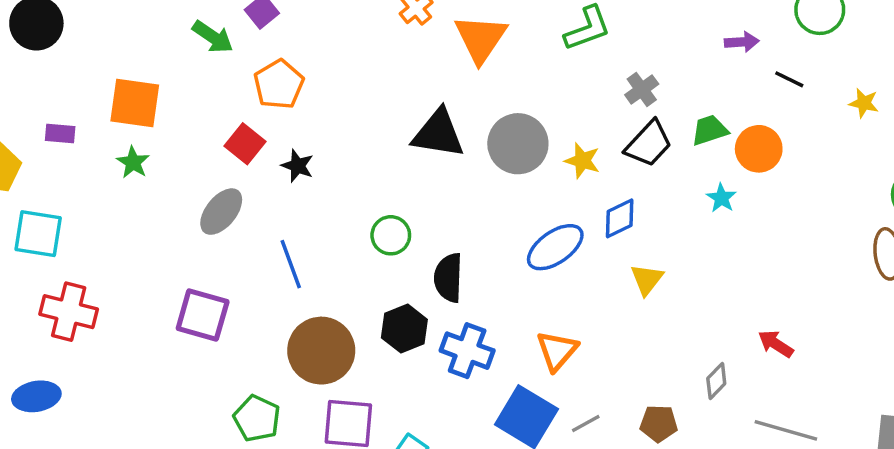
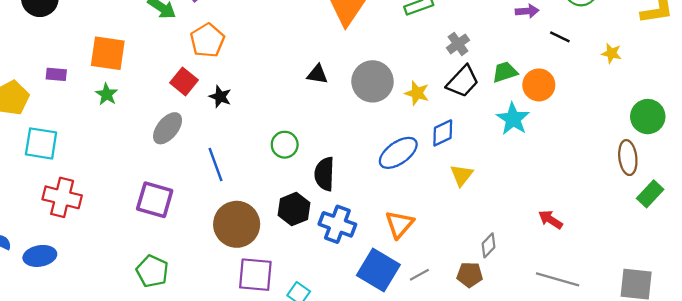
black triangle: (438, 134) -> (317, 74), size x0.6
cyan star: (721, 198) -> (513, 119), size x1.6
gray diamond: (716, 381) -> (488, 245), moved
green pentagon: (257, 418) -> (152, 271), moved

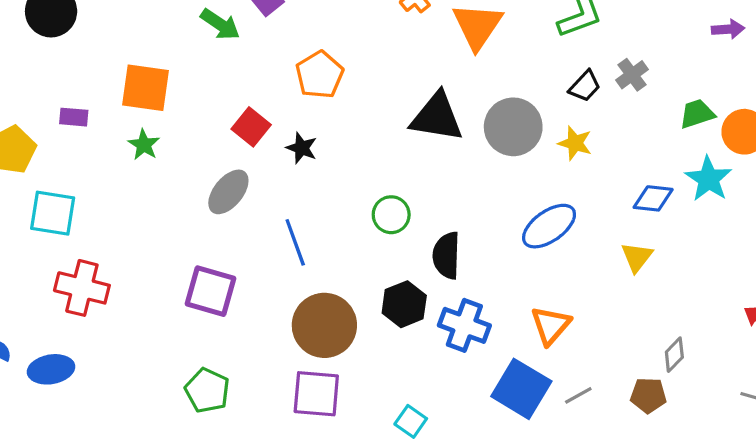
orange pentagon: (207, 40) -> (320, 75), moved
black triangle: (317, 74) -> (437, 117), size x1.8
black trapezoid: (463, 81) -> (585, 86), moved, size x0.7
blue diamond: (443, 133) -> (653, 198), moved, turned 32
purple square: (255, 275) -> (316, 394), moved

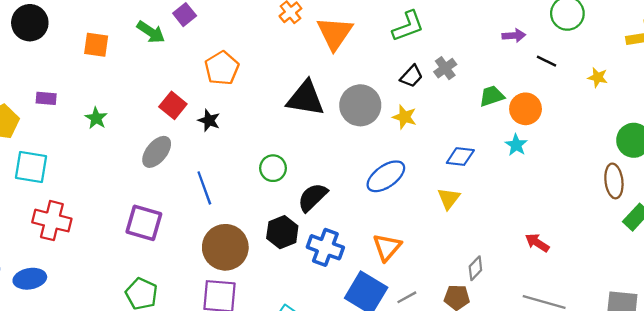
orange square: (145, 88) -> (96, 45), moved, size x0.7
cyan star: (708, 179) -> (516, 145), moved, size x0.7
black semicircle: (446, 255) -> (313, 197), turned 44

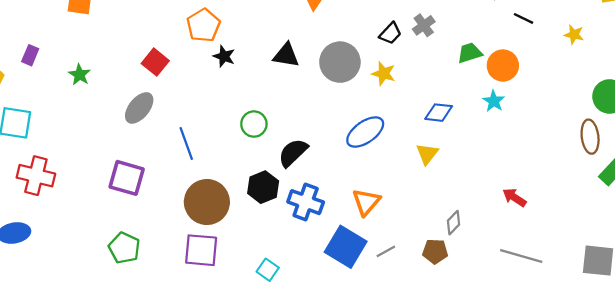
purple rectangle: (46, 98) -> (30, 55), turned -72
black triangle: (306, 98) -> (286, 55), size x0.7
black star: (209, 120) -> (224, 56), moved

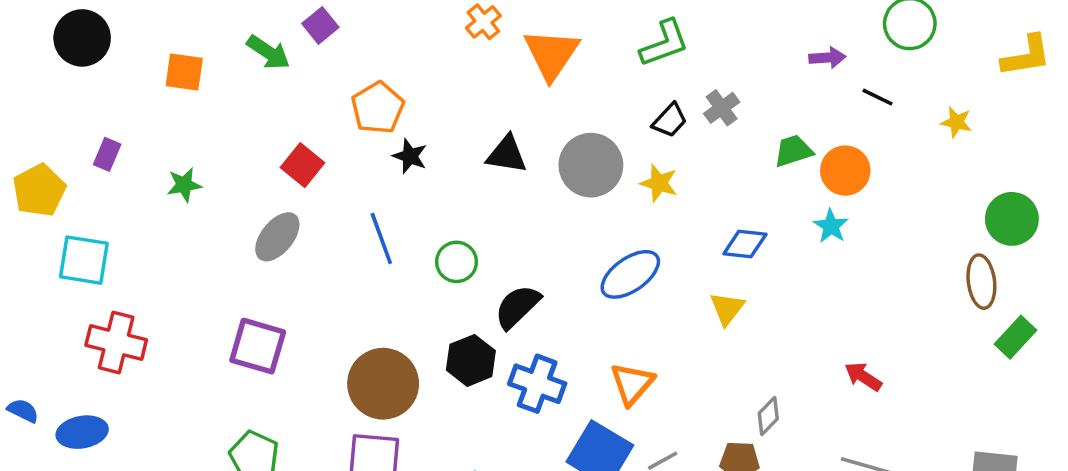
green star: (80, 75) -> (184, 185), turned 30
blue line: (186, 144) -> (381, 239), moved

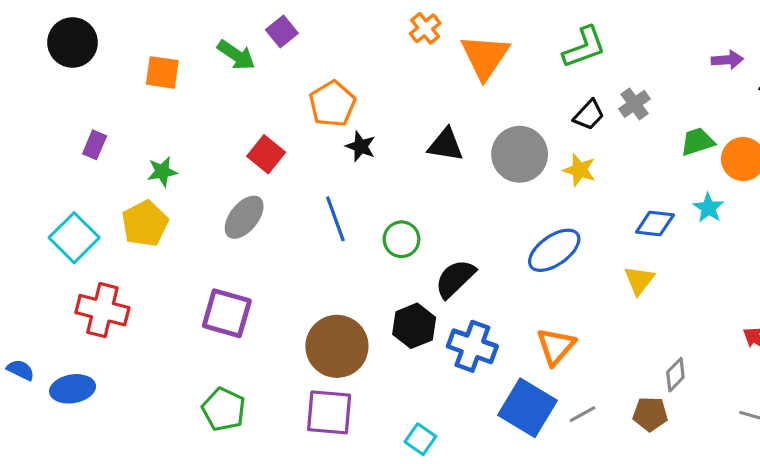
yellow pentagon: (39, 190) -> (145, 224), moved
cyan star: (831, 226) -> (708, 208), moved
cyan square: (84, 260) -> (74, 238), turned 36

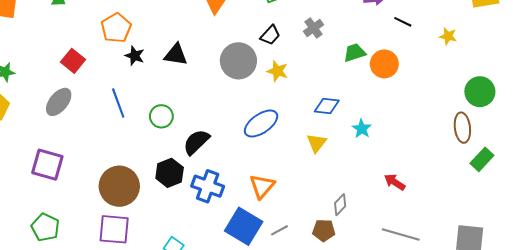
black trapezoid: (589, 115) -> (270, 35), moved
black triangle: (446, 145) -> (176, 55), moved
cyan star: (708, 208) -> (362, 129), moved

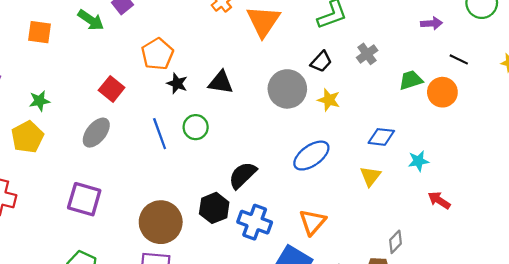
black line: (403, 22) -> (459, 59), moved
green circle: (161, 116) -> (196, 127), moved
cyan star: (362, 129) -> (418, 161), turned 30
red arrow: (395, 182) -> (439, 200), moved

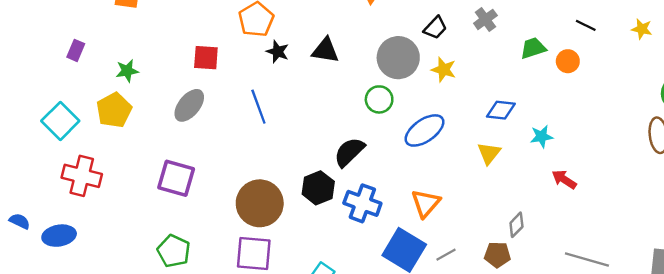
red square: (112, 89) -> (206, 58), turned -35
orange circle: (442, 92) -> (568, 61), size x0.7
green circle: (196, 127) -> (379, 99), moved

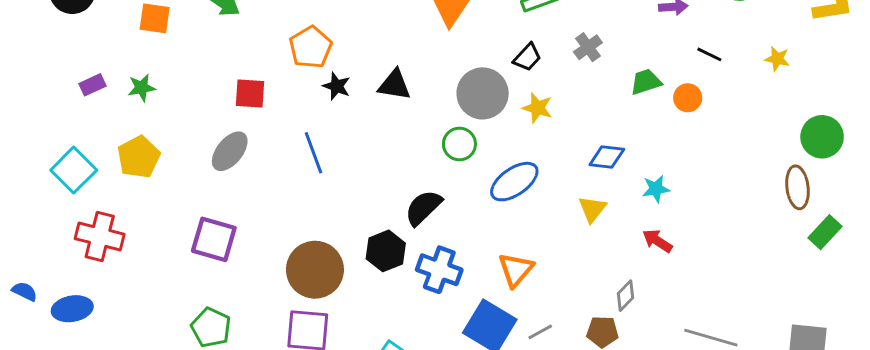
purple rectangle: (76, 50) -> (92, 85), turned 42
green star: (127, 71) -> (142, 88), moved
red arrow: (564, 179) -> (657, 241), moved

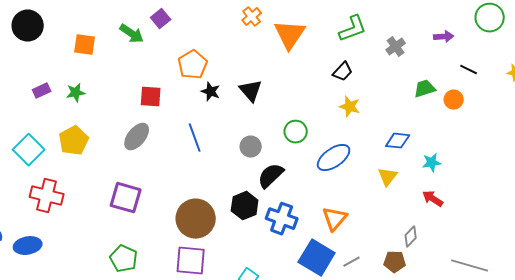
gray cross: (588, 47) -> (396, 47), moved
black triangle: (394, 85) -> (251, 91), turned 40
gray circle: (483, 93) -> (251, 147), moved, size x0.6

